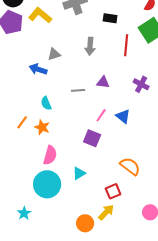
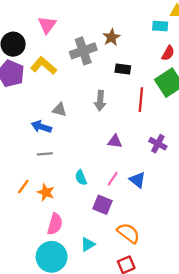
gray triangle: (54, 54) -> (59, 110), turned 32
gray line: (78, 90) -> (45, 154), moved
cyan semicircle: (46, 103) -> (81, 178), moved
orange semicircle: (130, 166) -> (128, 233), moved

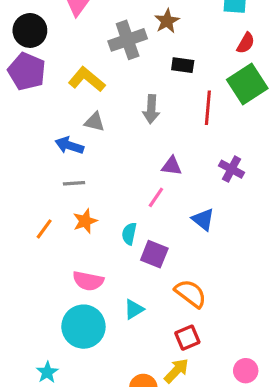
yellow L-shape: (44, 66) -> (87, 79), moved
cyan semicircle: (81, 178) -> (129, 234), moved, turned 35
pink line: (113, 179) -> (156, 197), moved
orange star: (46, 192) -> (85, 221), moved, turned 30
pink semicircle: (55, 224) -> (88, 281), turned 85

